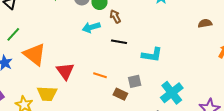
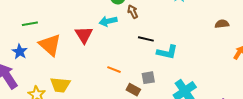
green line: (13, 34) -> (30, 24), turned 35
black line: (119, 42) -> (146, 39), moved
red triangle: (65, 71) -> (84, 35), moved

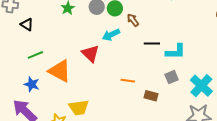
gray square: (148, 78) -> (172, 77), moved

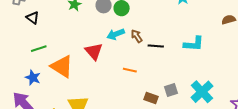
brown arrow: (133, 20) -> (137, 36), moved
cyan L-shape: (176, 52) -> (194, 44), moved
gray square: (172, 77) -> (171, 90), moved
orange line: (128, 81) -> (130, 70), moved

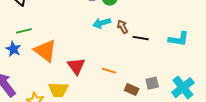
red triangle: (94, 51) -> (76, 66), moved
orange line: (130, 70) -> (109, 71), moved
blue star: (33, 78) -> (13, 49), moved

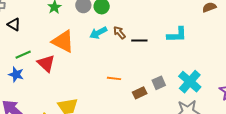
orange triangle: (45, 51) -> (63, 41), moved
red triangle: (76, 66) -> (46, 63), moved
brown rectangle: (132, 90) -> (140, 93), turned -40

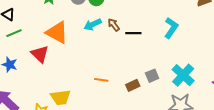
cyan L-shape: (177, 35) -> (171, 28), turned -55
green line: (23, 55) -> (14, 33), moved
orange line: (114, 78) -> (101, 80), moved

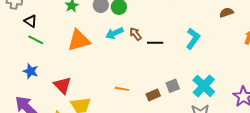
orange triangle: (57, 32) -> (79, 40), turned -45
green line: (14, 33) -> (36, 40), turned 49
red triangle: (40, 54) -> (62, 85), moved

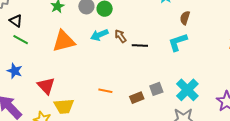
brown semicircle: (226, 12) -> (185, 18), moved, turned -56
cyan L-shape: (193, 39) -> (178, 42), turned -145

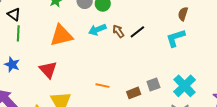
green line: (21, 40) -> (18, 33), turned 63
black line: (140, 45) -> (137, 32), moved, turned -42
red triangle: (46, 86) -> (48, 70), moved

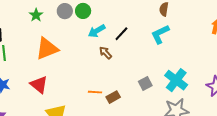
cyan arrow: (97, 30) -> (97, 31), moved
brown arrow: (118, 31) -> (105, 53), moved
brown rectangle: (134, 93) -> (113, 97), moved

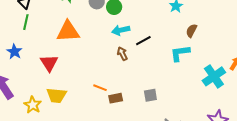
cyan cross: (176, 80) -> (214, 76), moved

